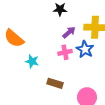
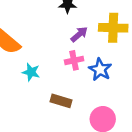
blue star: (85, 49) -> (100, 70), moved

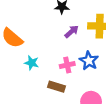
pink cross: (74, 60) -> (67, 65), moved

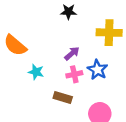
purple arrow: (72, 32) -> (72, 53), moved

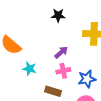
blue star: (97, 70) -> (87, 79), moved, turned 30

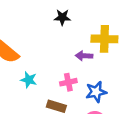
purple arrow: (61, 52) -> (84, 56), moved, turned -136

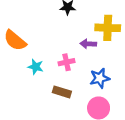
pink cross: (68, 82) -> (66, 62), moved

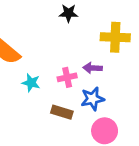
purple arrow: (88, 44) -> (93, 68), moved
blue star: (100, 78) -> (93, 99), moved

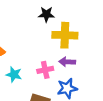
yellow cross: (115, 37) -> (65, 35), moved

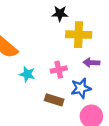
purple arrow: (67, 62) -> (91, 63), moved

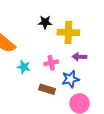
black star: (60, 14) -> (45, 22), moved

